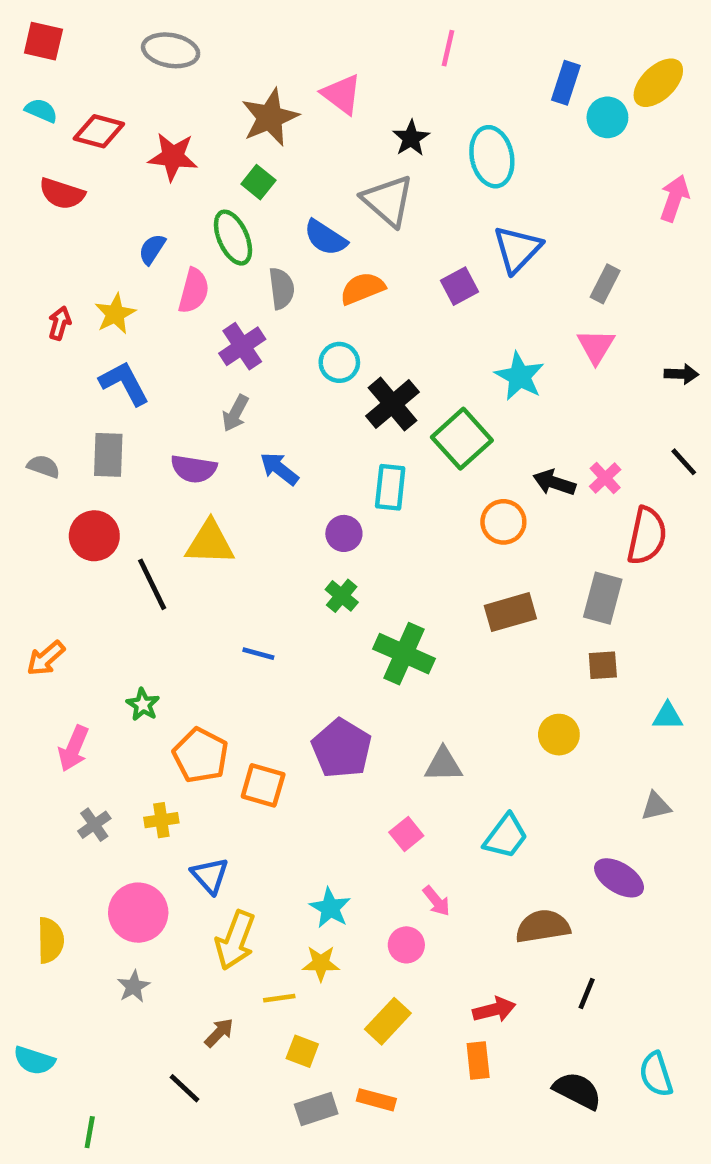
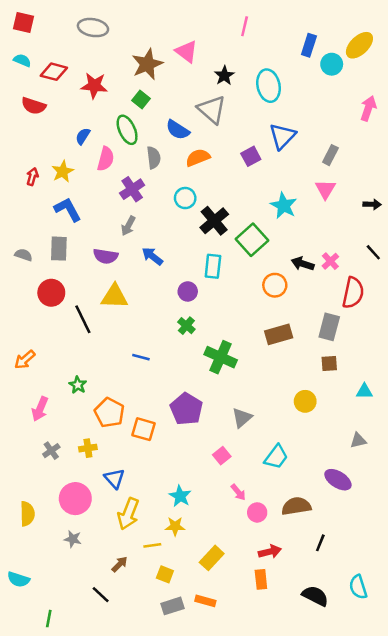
gray triangle: (443, 765) -> (242, 418), turned -40
pink circle: (406, 945) -> (257, 512), moved
gray star: (134, 987) -> (73, 539), turned -30

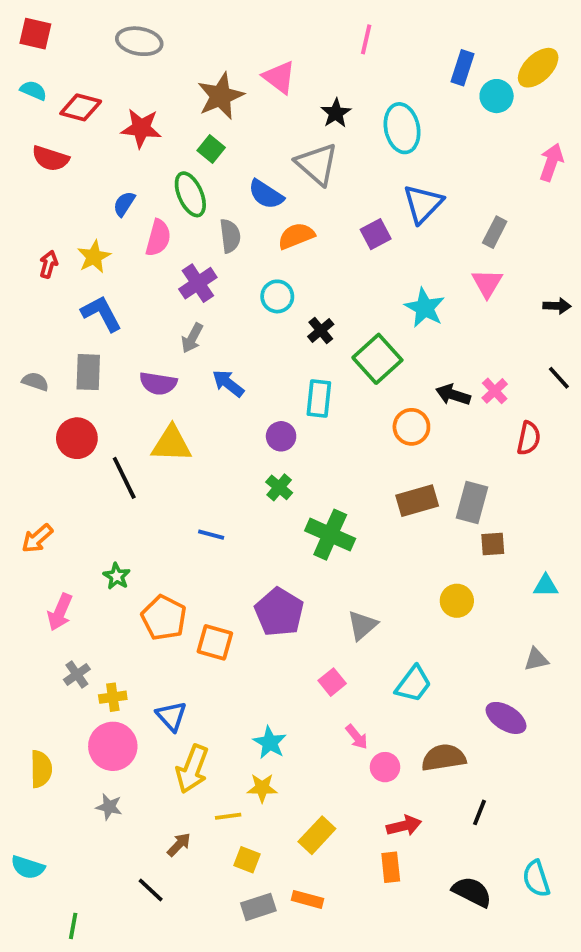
black cross: (214, 221) -> (321, 330), size x0.6
red semicircle: (353, 293) -> (529, 438), size x0.7
gray rectangle: (329, 327) -> (472, 502), moved
yellow cross: (88, 448) -> (113, 697), moved

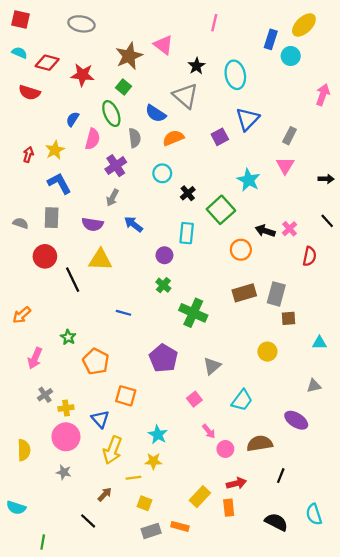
yellow ellipse: (538, 68) -> (304, 25), moved
orange square: (215, 642) -> (126, 396), moved
yellow rectangle: (317, 835) -> (200, 497), moved

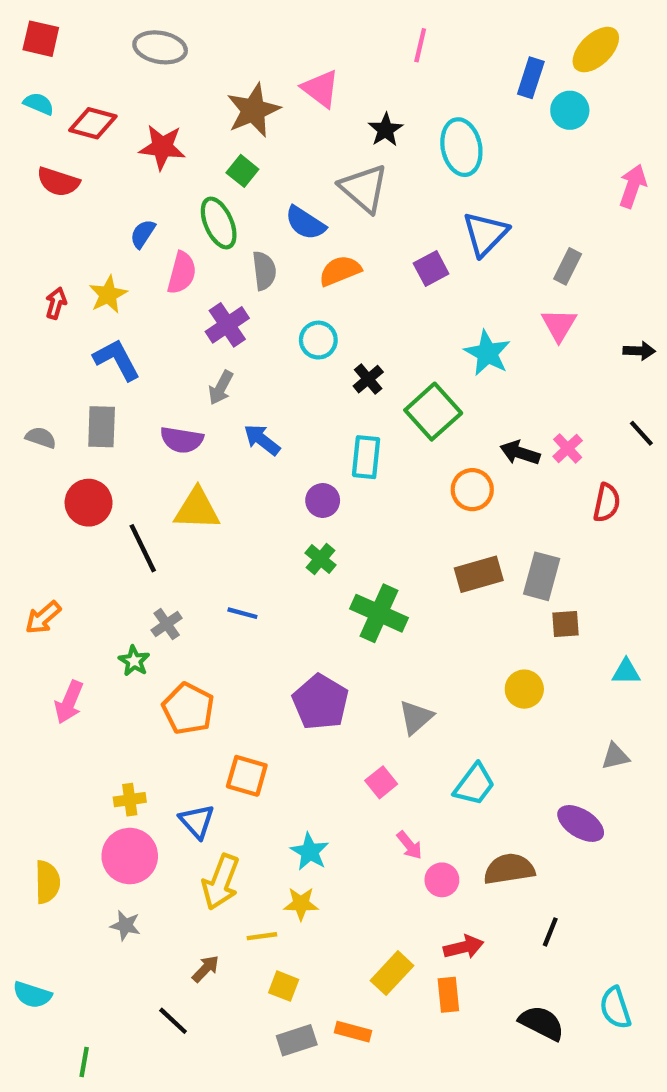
gray cross: (45, 395) -> (167, 624), moved

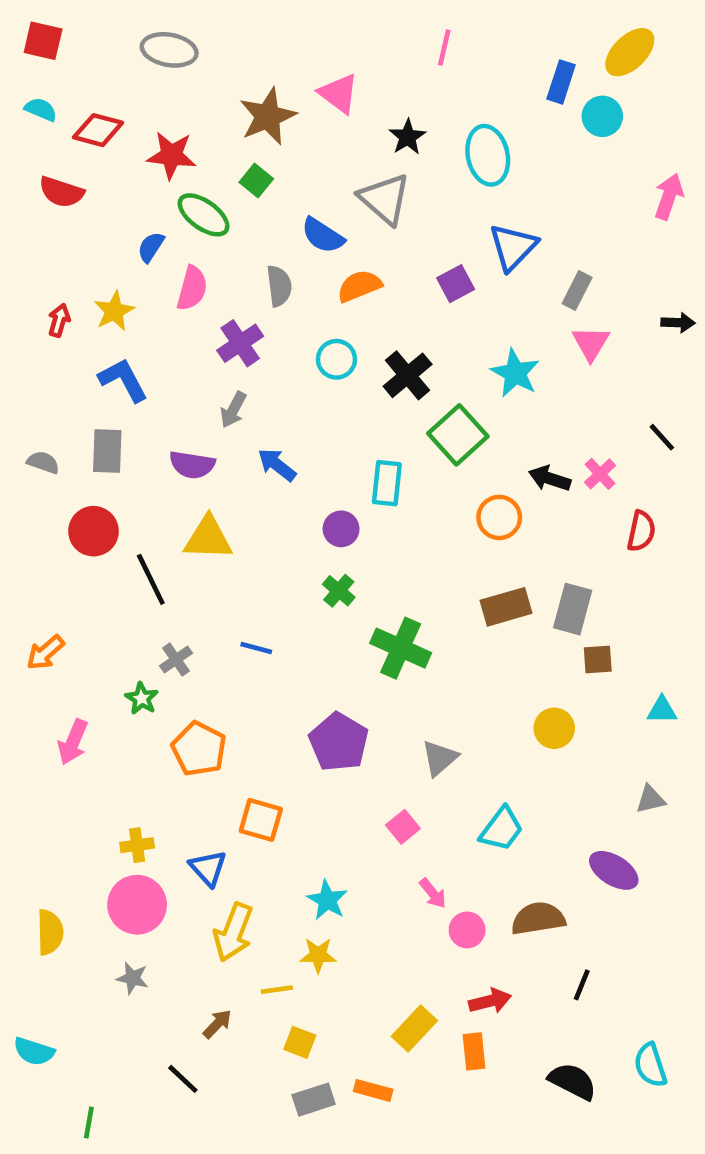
green ellipse: (219, 223) -> (204, 215), moved, turned -30
gray rectangle: (568, 266) -> (577, 291), moved
black arrow: (639, 351) -> (678, 323), moved
black cross: (368, 379) -> (408, 375), moved, size x1.5
black line: (641, 433) -> (662, 437), moved

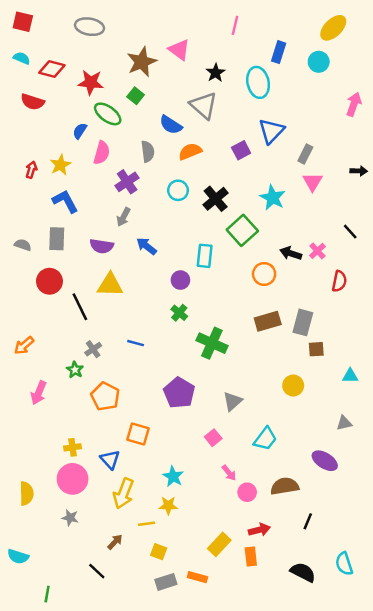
blue rectangle: (561, 82) -> (279, 52), moved

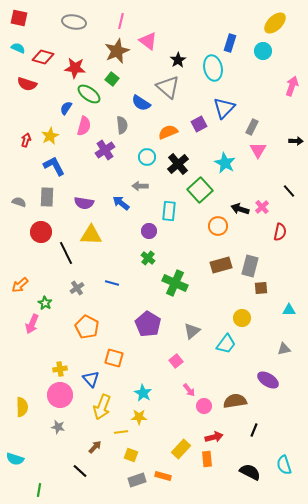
pink line: (235, 25) -> (121, 21), moved
orange semicircle: (190, 152) -> (168, 132), moved
gray arrow: (123, 217) -> (140, 186), moved, turned 63
green star: (75, 370) -> (45, 303), moved
cyan trapezoid: (265, 439) -> (226, 344), moved

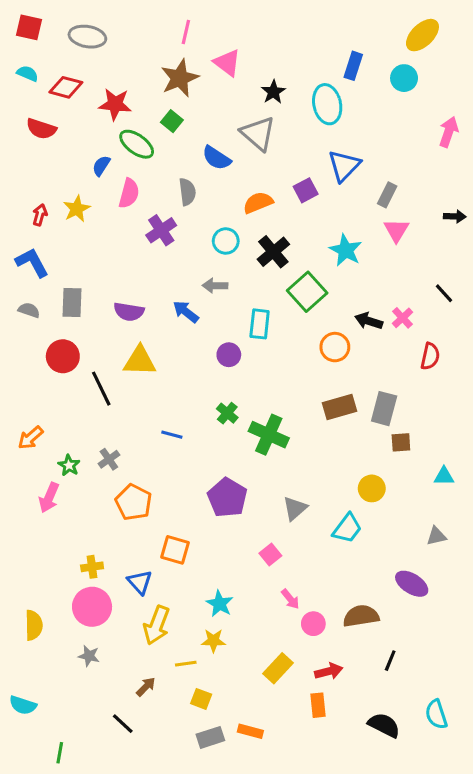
gray ellipse: (74, 22) -> (87, 37), moved
blue L-shape: (54, 166) -> (32, 263), moved
green cross: (148, 258) -> (227, 413), moved
gray cross: (77, 288) -> (109, 459), moved
yellow rectangle: (181, 449) -> (278, 668), moved

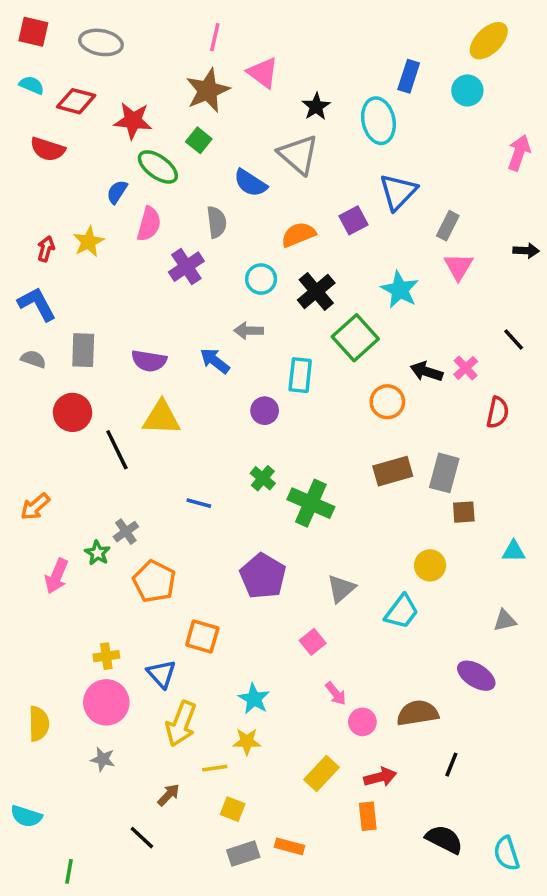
green star: (69, 465) -> (97, 553), moved
cyan semicircle: (436, 714) -> (507, 854), moved

